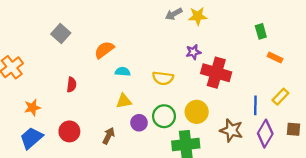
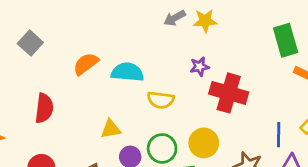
green rectangle: (261, 31) -> (286, 40), size x1.6
cyan semicircle: (123, 72) -> (127, 72), moved, size x1.6
red semicircle: (72, 85) -> (44, 108), size x1.5

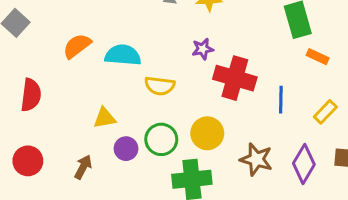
blue line: (279, 135) -> (281, 100), moved

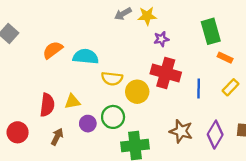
purple star: (203, 49) -> (161, 39), moved
red semicircle: (31, 95) -> (47, 105), moved
yellow rectangle: (325, 112) -> (231, 87), moved
yellow circle: (207, 133) -> (137, 92), moved

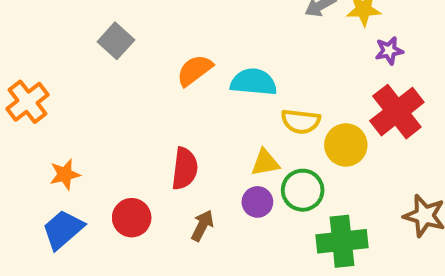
red cross: (166, 73) -> (397, 112), turned 36
yellow triangle: (72, 102) -> (265, 163), moved

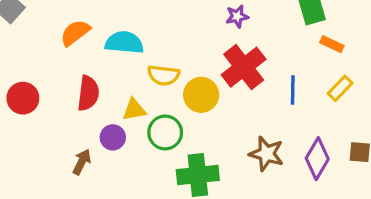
red semicircle: (185, 169) -> (88, 93), moved
purple circle: (257, 202) -> (113, 137), moved
red circle: (132, 218) -> (23, 98), moved

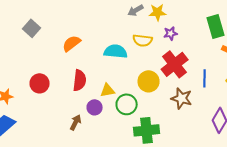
cyan semicircle: (124, 43) -> (116, 51), moved
yellow semicircle: (164, 75) -> (143, 40), moved
brown star: (267, 154) -> (182, 98), moved

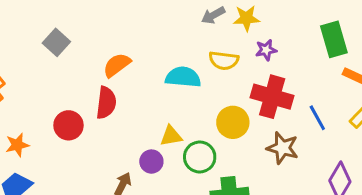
red cross: (175, 64) -> (272, 97), turned -36
blue line: (205, 78) -> (317, 118), turned -30
red semicircle: (80, 80) -> (106, 103), moved

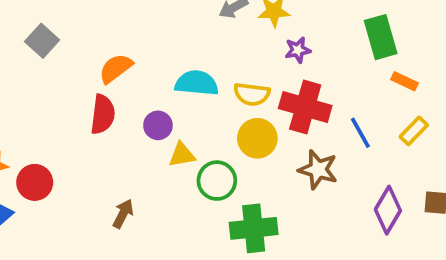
yellow semicircle: (224, 61) -> (252, 94), moved
red circle: (68, 125) -> (35, 182), moved
purple circle: (151, 162) -> (158, 125), moved

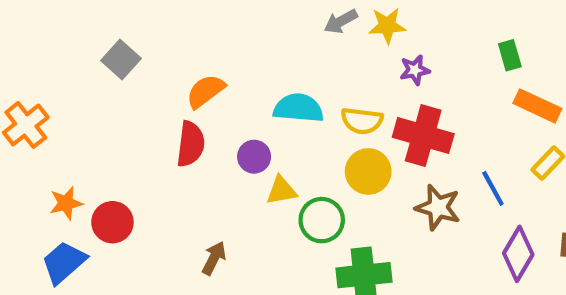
green rectangle: (381, 37) -> (510, 55), size x0.6
orange rectangle: (405, 81) -> (537, 106), size x1.5
blue line: (360, 133) -> (493, 188), moved

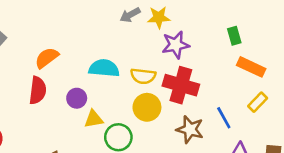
purple star: (415, 70) -> (176, 45), size x1.5

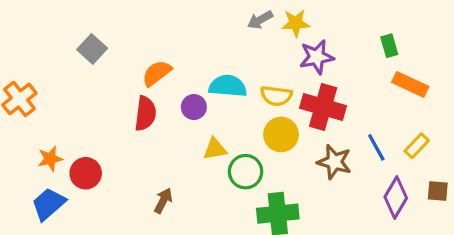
purple circle: (77, 98) -> (194, 107), moved
yellow rectangle: (258, 102) -> (417, 146), moved

